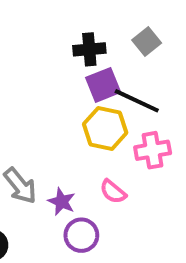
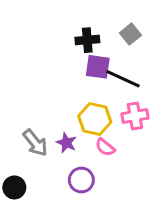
purple square: (103, 85) -> (98, 67), turned 30
yellow hexagon: (105, 128) -> (95, 119), moved
purple star: (62, 202) -> (66, 143), moved

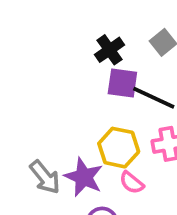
black cross: (87, 40) -> (109, 50), turned -30
purple star: (66, 143) -> (84, 177), size x1.5

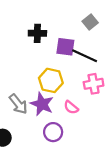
black cross: (109, 50) -> (37, 33), moved, turned 36
yellow hexagon: (119, 148) -> (51, 80), moved

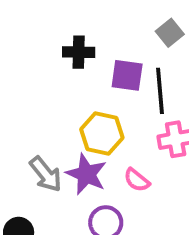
black line: (85, 56) -> (160, 91), turned 60

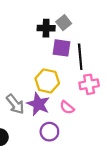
gray square: (170, 33) -> (64, 23), moved
black cross: (79, 52) -> (46, 28), moved

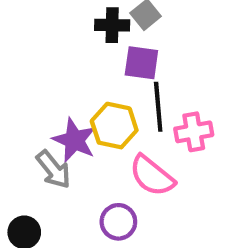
black line: (80, 57) -> (158, 107), moved
purple star: (38, 104) -> (74, 140), moved
pink semicircle: (67, 107) -> (152, 176), size x1.6

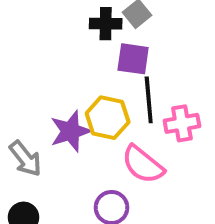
purple star: (74, 140) -> (70, 131), turned 30
gray arrow: (54, 169) -> (25, 159), moved

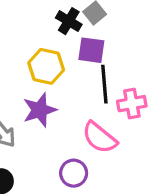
black cross: (106, 24) -> (69, 21), turned 30
yellow hexagon: (108, 118) -> (46, 66), moved

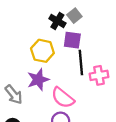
pink semicircle: (99, 138) -> (63, 98), moved

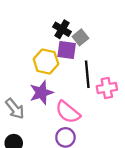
gray square: (74, 16) -> (80, 37), moved
purple square: (72, 40) -> (67, 50), moved

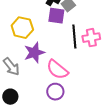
yellow hexagon: (46, 62) -> (22, 28), moved
pink cross: (107, 88) -> (91, 38), moved

